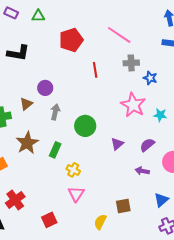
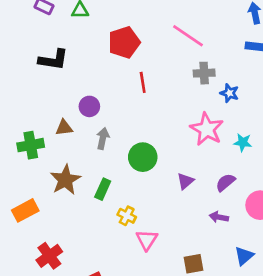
red line: (95, 70) -> (143, 82), moved
brown triangle: (26, 104) -> (64, 128), turned 32
pink triangle: (76, 194) -> (147, 240), moved

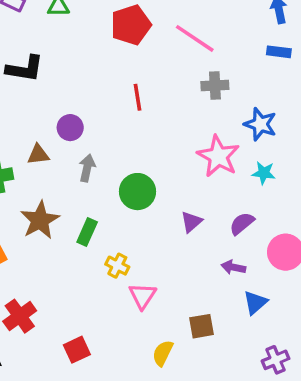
red pentagon: (124, 42) -> (131, 25), moved
blue star: (229, 93) -> (260, 124), moved, size x1.4
blue triangle: (244, 256) -> (255, 303), moved

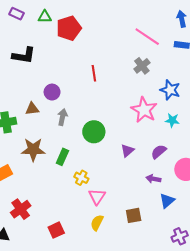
red pentagon: (131, 25) -> (69, 28), moved
pink line: (195, 38) -> (147, 37), moved
gray cross: (215, 86) -> (142, 66), turned -35
brown star: (40, 220) -> (33, 150), turned 30
yellow semicircle: (163, 353) -> (97, 223), moved

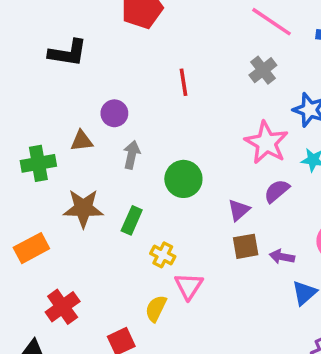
purple semicircle: (159, 152) -> (277, 191), moved
brown square: (134, 215) -> (246, 246), moved
yellow semicircle: (97, 223) -> (156, 308), moved

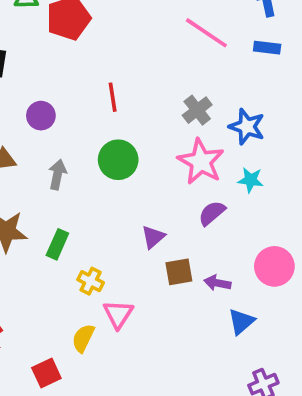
gray cross: (263, 70) -> (197, 110), moved
purple circle: (114, 113) -> (41, 116), moved
green circle: (183, 179) -> (118, 160), moved
purple triangle: (239, 210) -> (153, 237), moved

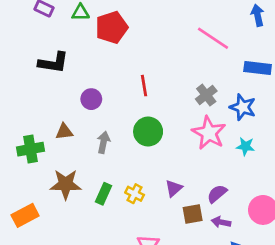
blue rectangle: (267, 48) -> (258, 68), moved, size x1.4
purple semicircle: (212, 213) -> (217, 194), moved
yellow cross: (91, 281) -> (135, 194), moved

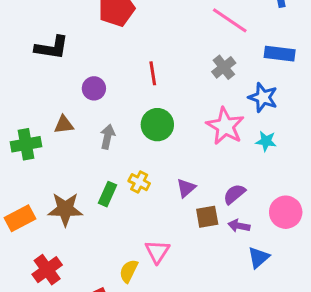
gray cross: (206, 95) -> (224, 67), moved
brown star: (66, 184) -> (65, 209), moved
yellow cross: (135, 194) -> (139, 182), moved

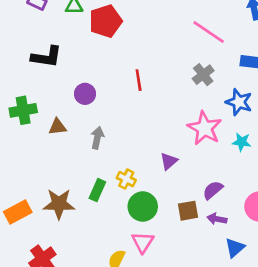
green circle: (157, 125) -> (143, 207), moved
green cross: (26, 144) -> (23, 110), moved
purple triangle: (186, 188) -> (169, 161), moved

